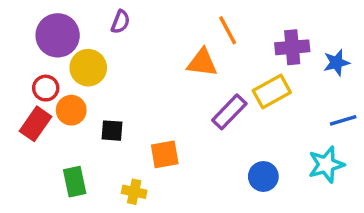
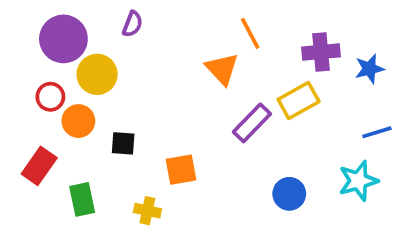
orange triangle: (202, 63) -> (222, 69), turned 40
red rectangle: (36, 124) -> (39, 166), moved

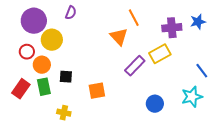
blue star: (370, 69) -> (198, 22), moved
blue line: (377, 132) -> (202, 71), turned 70
green rectangle: (82, 199) -> (44, 87), moved
yellow cross: (147, 211) -> (64, 113), moved

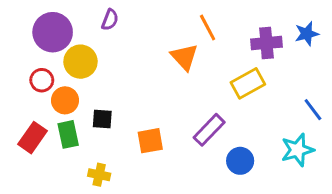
purple rectangle: (135, 66) -> (209, 130), moved

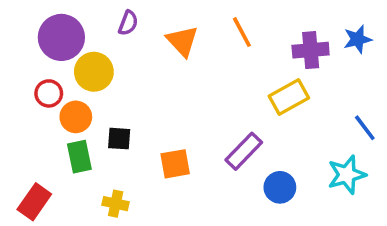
orange triangle: (184, 57) -> (182, 41), moved
red rectangle: (32, 138) -> (34, 202), moved

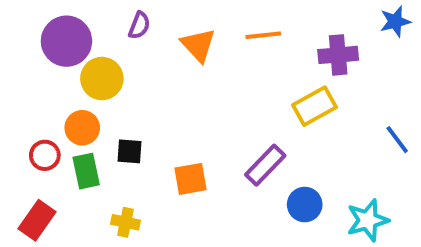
orange line: (242, 32) -> (263, 35), turned -68
blue star: (358, 39) -> (395, 21), moved
red circle: (49, 93) -> (45, 155), moved
cyan star: (347, 175) -> (368, 220), moved

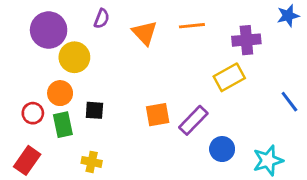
orange square: (190, 179) -> (158, 115), moved

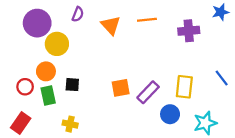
yellow rectangle: (229, 77) -> (184, 87), moved, turned -55

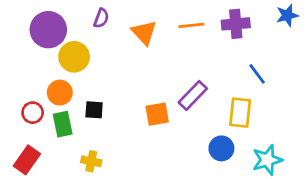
purple cross: (189, 31) -> (236, 24), moved
blue line: (222, 78) -> (257, 74), moved
purple rectangle: (148, 92) -> (193, 95), moved

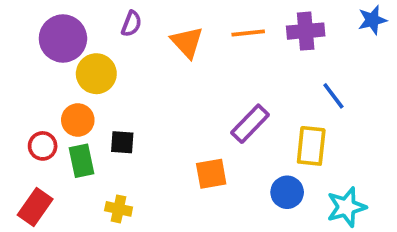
orange square: (157, 114) -> (211, 174), moved

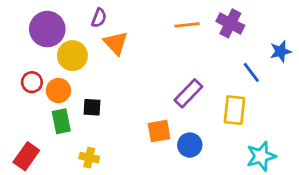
blue star: (372, 20) -> (281, 51), moved
purple cross: (306, 31) -> (230, 23), turned 32
orange triangle: (187, 42) -> (116, 43), moved
red circle: (43, 146) -> (32, 82), moved
blue circle: (287, 192) -> (190, 145), moved

